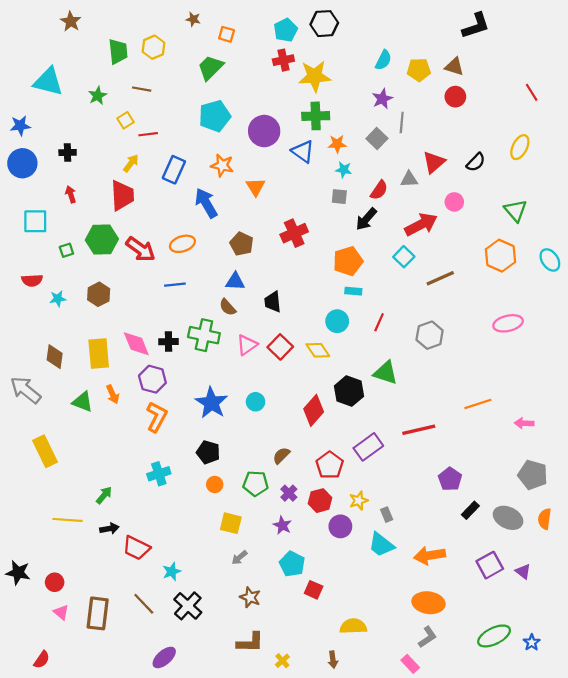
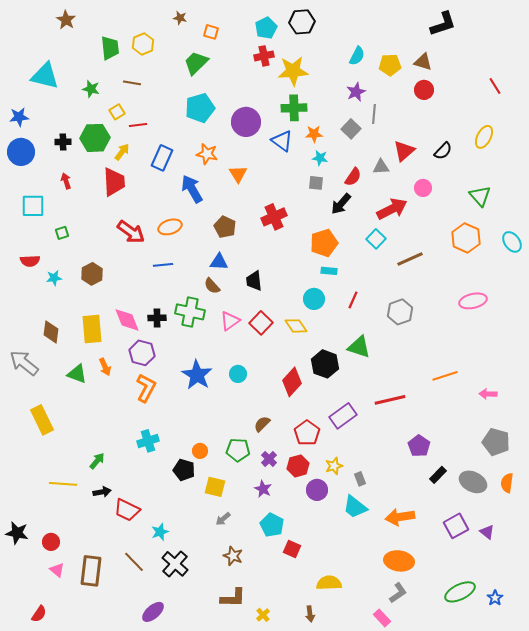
green star: (98, 96) -> (91, 89), turned -30
green hexagon: (102, 240) -> (95, 138), moved
black pentagon: (208, 452) -> (184, 470), moved

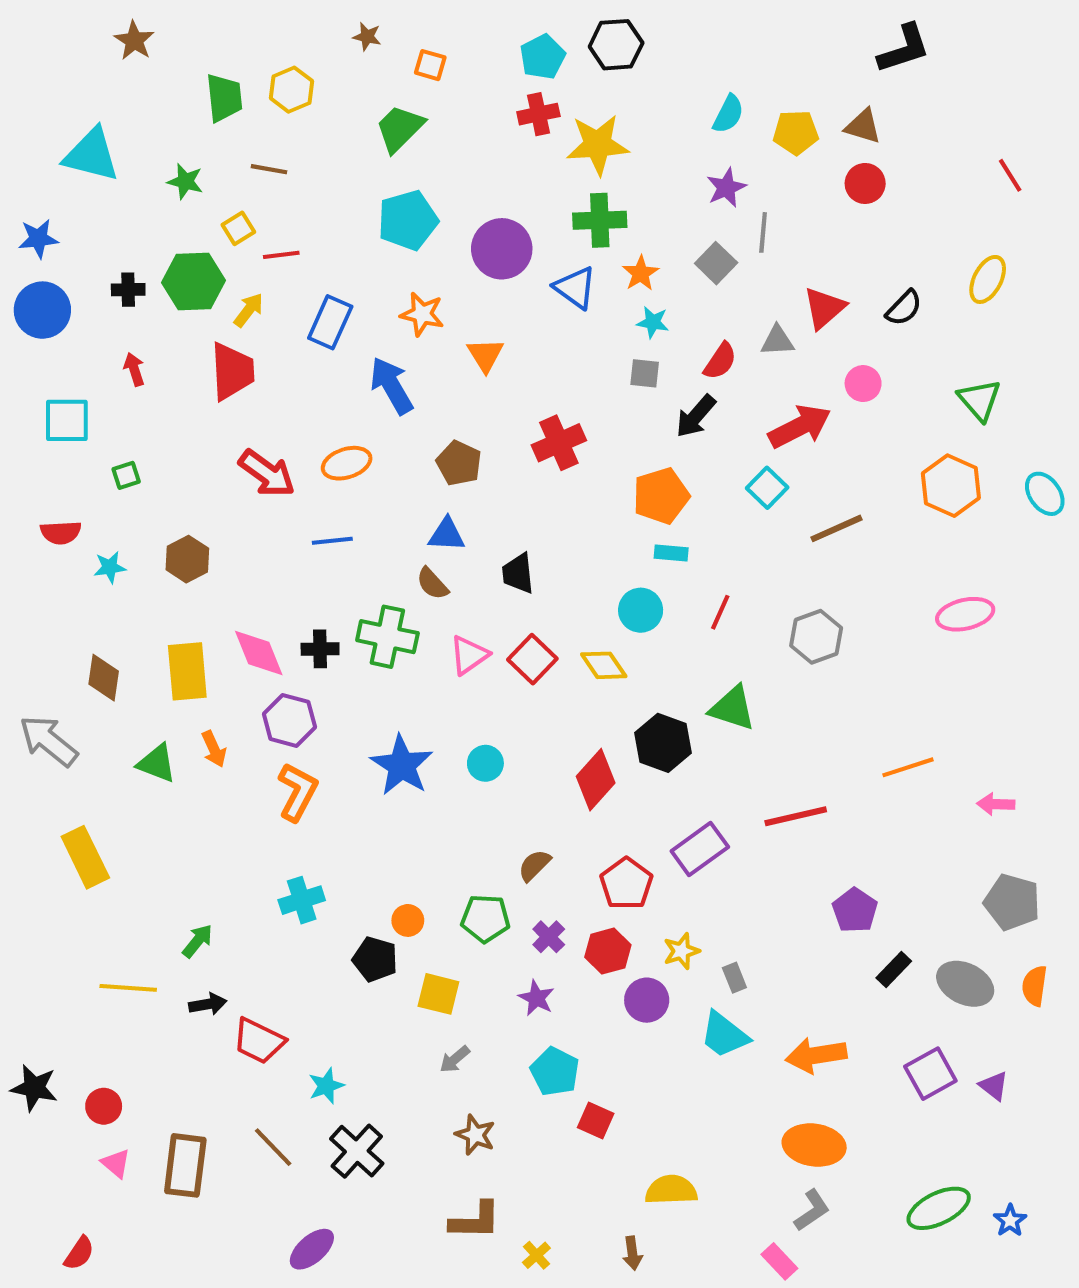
orange star: (314, 134) -> (641, 273), turned -30

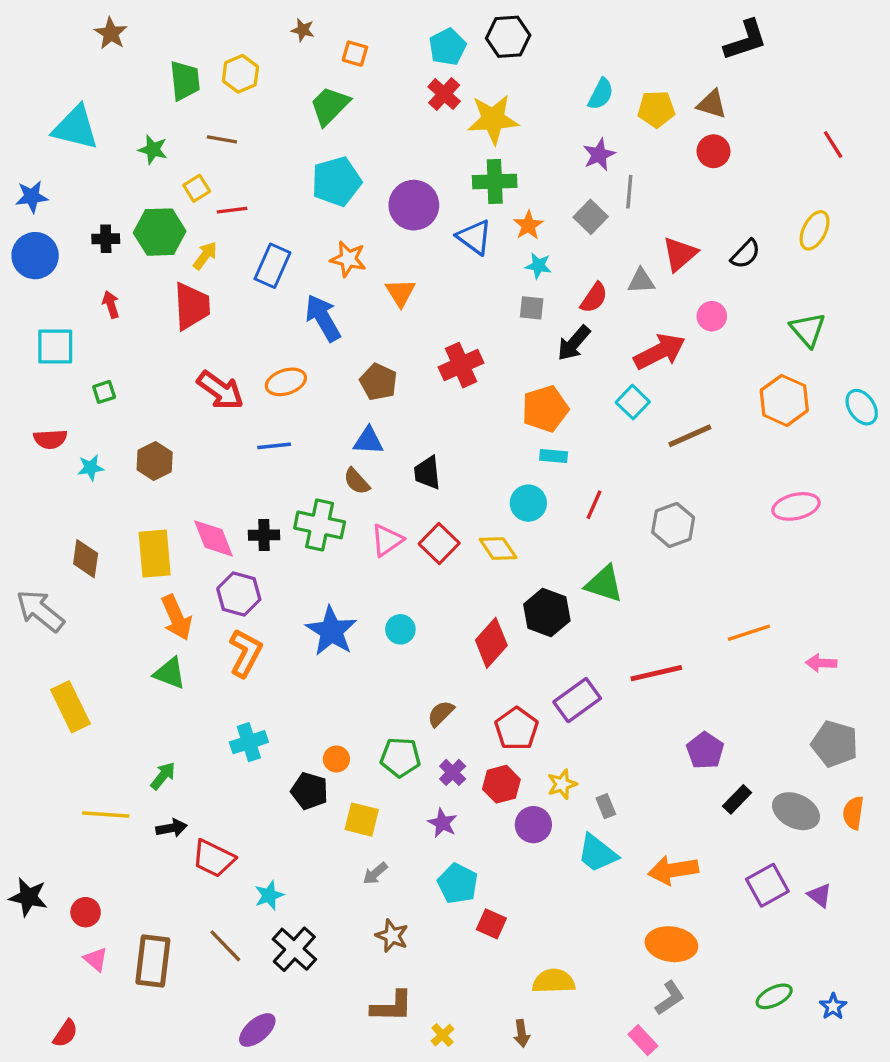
red cross: (538, 114) -> (444, 94), turned -36
orange arrow: (214, 749) -> (176, 618), size x1.5
green triangle: (157, 763) -> (170, 673), moved
green ellipse: (939, 1208) -> (774, 996), size x0.7

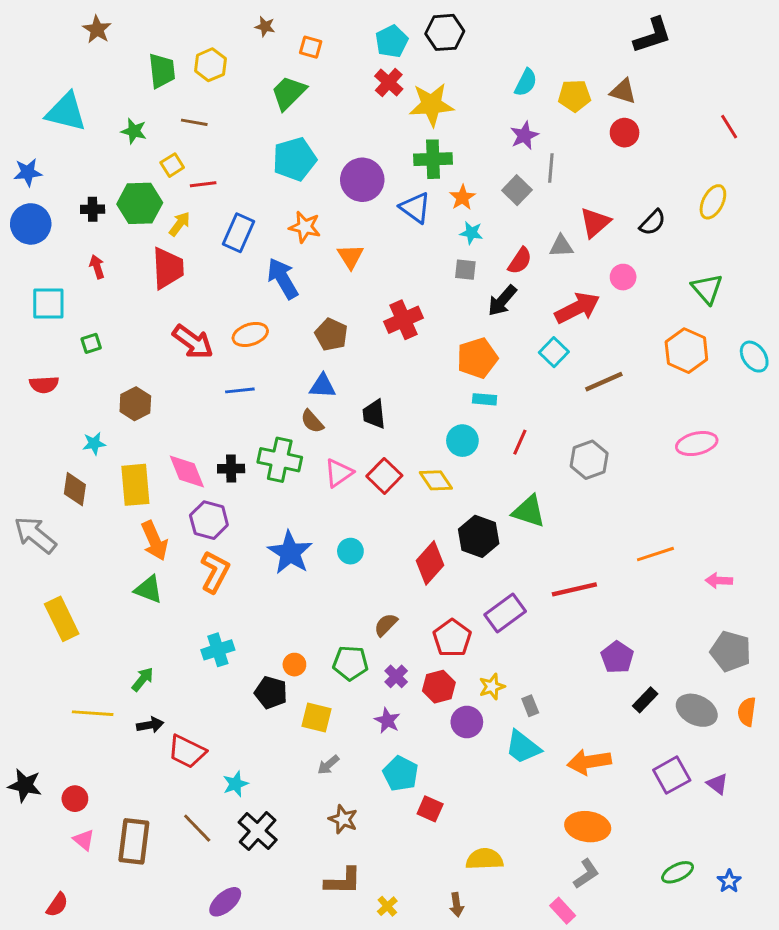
cyan star: (91, 468) -> (94, 444), moved

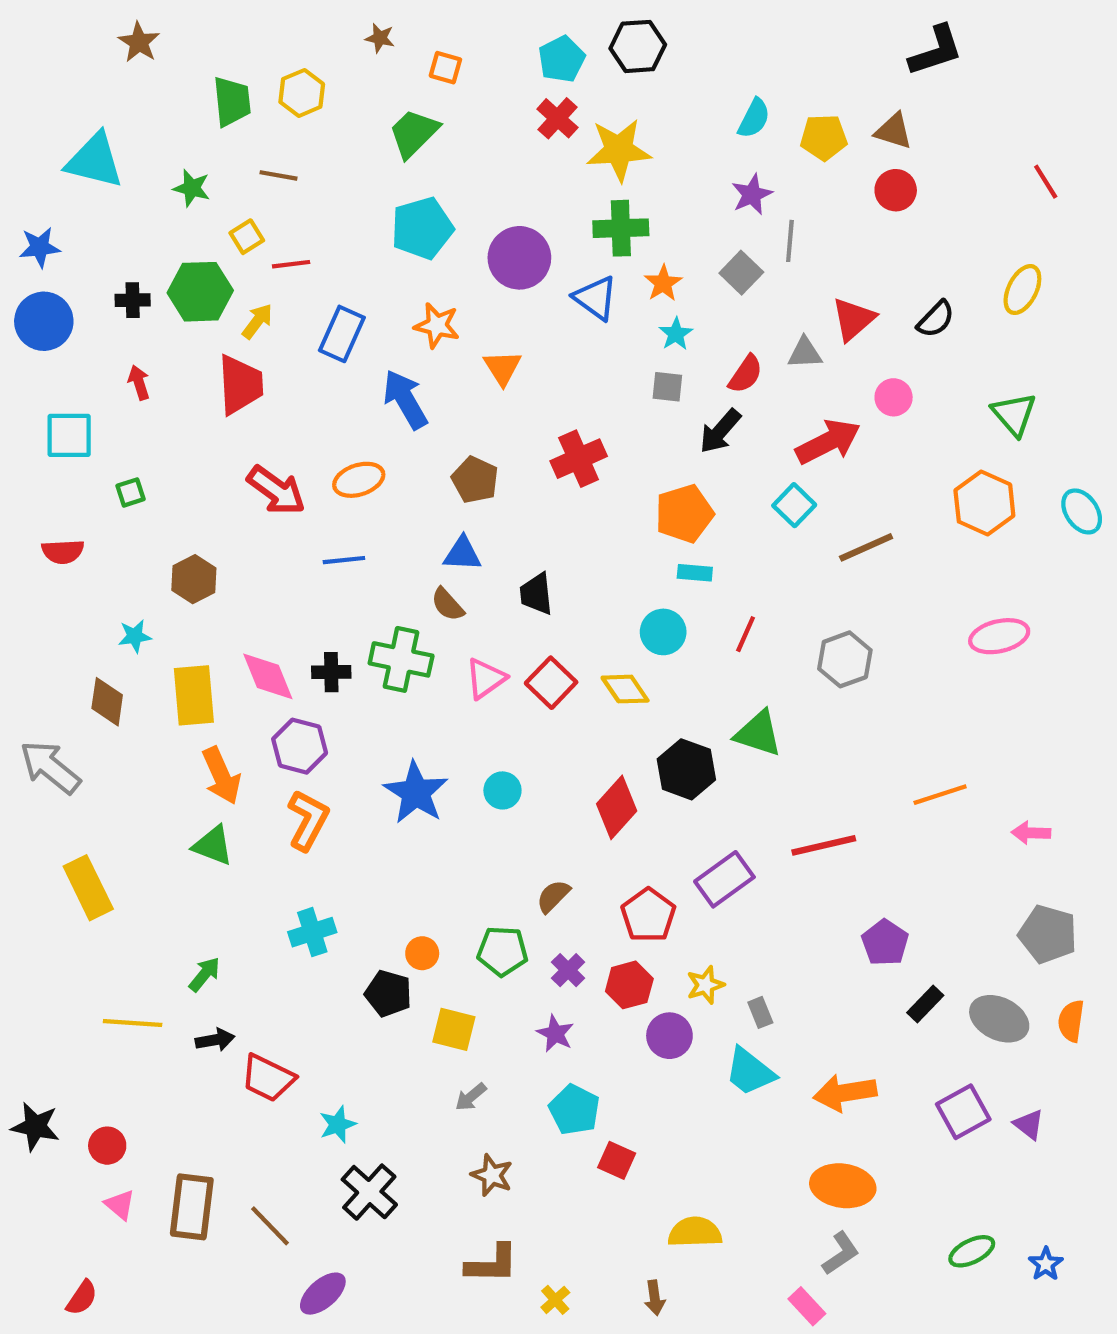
cyan star: (471, 233) -> (676, 334), turned 30
brown line: (197, 828) -> (270, 1226), moved

